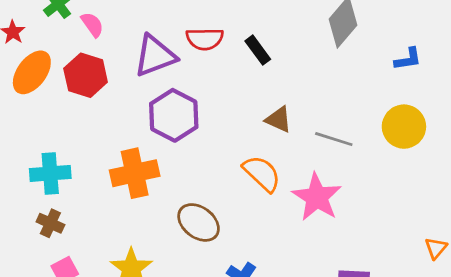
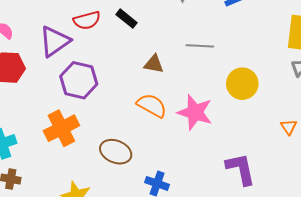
yellow circle: (404, 127) -> (242, 84), moved
gray line: (334, 139) -> (200, 46), moved

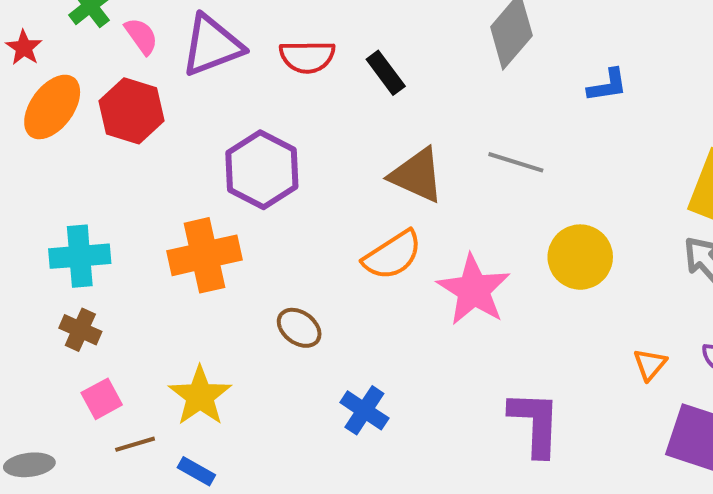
purple triangle: (55, 41) -> (212, 45), moved
brown triangle: (154, 64) -> (417, 175), size x1.4
orange semicircle: (152, 105) -> (392, 255), turned 104
brown ellipse: (116, 152) -> (299, 328), size x0.7

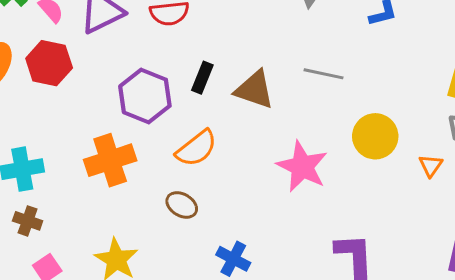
black rectangle: (386, 73) -> (202, 78), moved, turned 64
orange semicircle: (392, 255) -> (196, 148), moved
orange triangle: (650, 364) -> (431, 166), moved

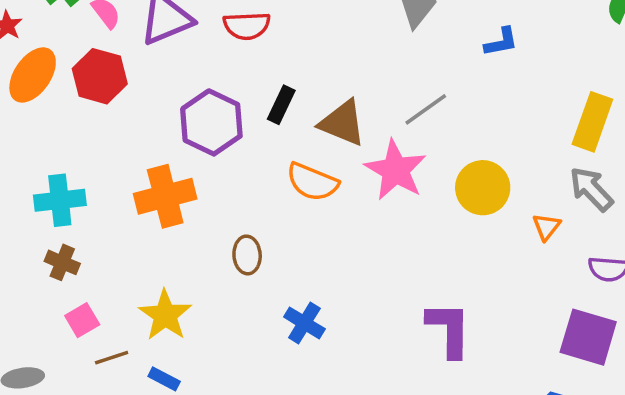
gray line: (324, 74) -> (426, 109), turned -51
orange semicircle: (196, 148) -> (312, 182), moved, turned 57
pink star: (302, 167) -> (396, 170), moved
brown ellipse: (182, 205) -> (247, 255), turned 52

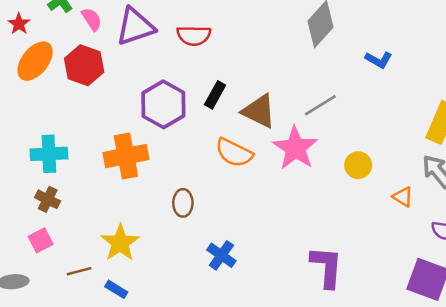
blue L-shape: (501, 42) -> (379, 60), turned 36
yellow circle: (483, 188) -> (358, 165), size x0.7
orange triangle: (546, 227) -> (403, 197), turned -40
pink square: (82, 320) -> (41, 240), moved

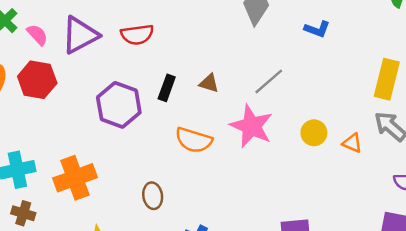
brown triangle: (259, 111) -> (209, 83), moved, size x0.6
orange cross: (126, 156) -> (75, 178), moved
orange triangle: (403, 197) -> (352, 143), moved

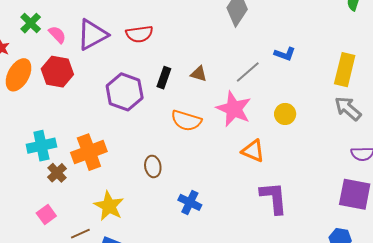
blue L-shape: (317, 29) -> (285, 54), moved
orange triangle: (352, 143) -> (253, 151), moved, size x1.4
brown cross: (23, 213) -> (57, 173), moved, turned 30

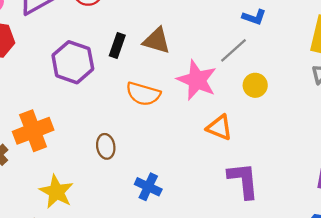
gray line: (248, 72) -> (234, 50), moved
brown triangle: (199, 74) -> (157, 41), size x1.5

